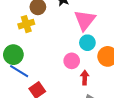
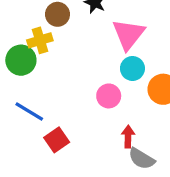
green circle: (13, 55) -> (21, 60), moved
red arrow: (85, 78) -> (128, 137), moved

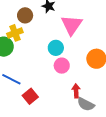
cyan circle: (132, 68) -> (56, 48), moved

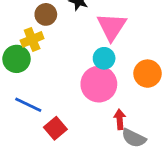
cyan circle: (56, 48) -> (104, 58), moved
pink circle: (62, 66) -> (99, 84), size x1.6

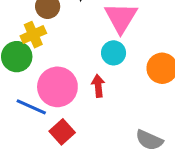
pink circle: (99, 84) -> (57, 87), moved
red arrow: (120, 119) -> (98, 86), moved

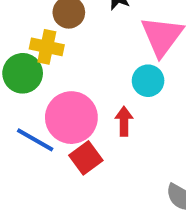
yellow cross: (33, 35) -> (47, 47), turned 30
red square: (62, 132) -> (86, 158), moved

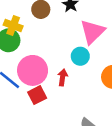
yellow cross: (47, 47) -> (13, 25), moved

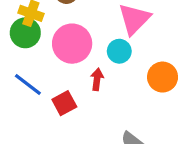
pink circle: (33, 70) -> (72, 44), moved

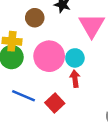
cyan circle: (119, 51) -> (75, 58), moved

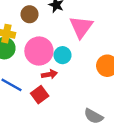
red arrow: (75, 79) -> (49, 74), moved, turned 80

